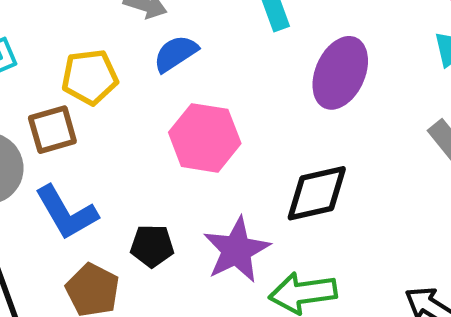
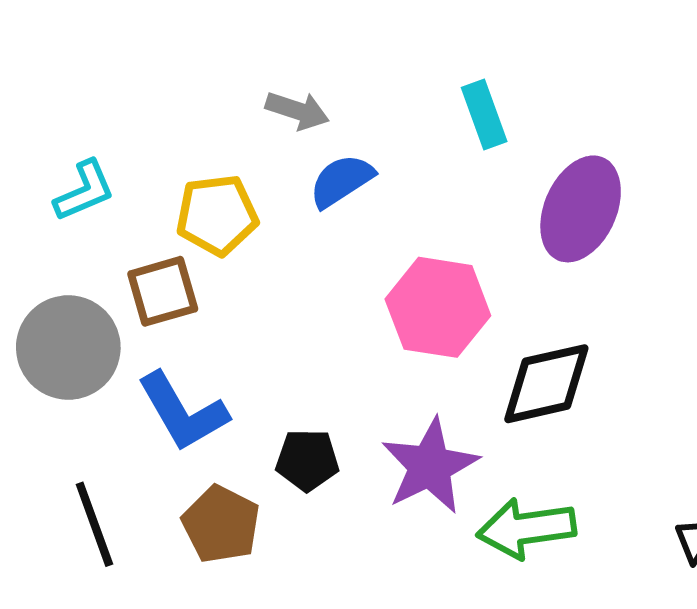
pink hexagon: (205, 138) -> (438, 307), moved

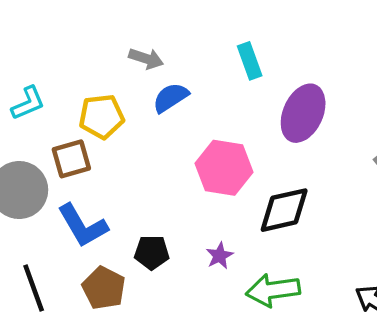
purple star: (430, 466) -> (220, 256), size x0.5

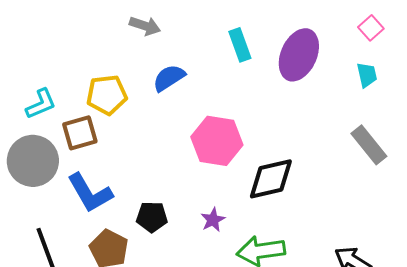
gray arrow: (146, 59) -> (145, 26), moved
cyan L-shape: (28, 103) -> (41, 104), moved
purple ellipse: (303, 113) -> (299, 55), moved

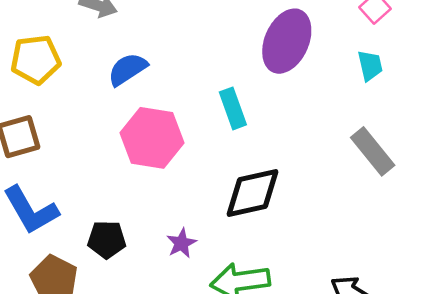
cyan rectangle: (240, 45) -> (233, 108), moved
yellow pentagon: (107, 95) -> (36, 59), moved
pink hexagon: (217, 141) -> (152, 138), moved

